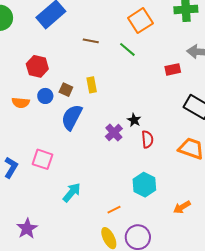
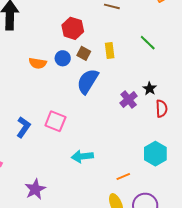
green line: (127, 49) -> (148, 43), moved
red hexagon: (37, 66) -> (73, 28), moved
cyan arrow: (72, 192) -> (82, 156), turned -140

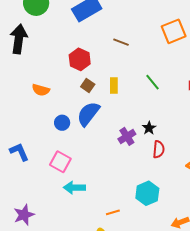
blue circle: (63, 58) -> (62, 123), moved
pink square: (55, 121) -> (60, 162), moved
blue L-shape: (23, 127) -> (19, 152), turned -65

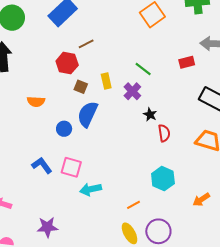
brown line: (121, 42) -> (86, 44), moved, turned -35
purple cross: (127, 136) -> (132, 91), moved
blue L-shape: (19, 152) -> (42, 165), moved
purple star: (24, 215) -> (47, 227), turned 30

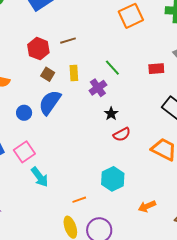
brown line: (86, 44) -> (68, 41), moved
red semicircle: (164, 133) -> (122, 134), turned 60
pink square: (71, 167) -> (24, 152), turned 30
cyan arrow: (91, 189) -> (40, 177), turned -125

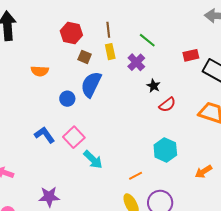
brown line: (68, 41) -> (108, 30), moved, turned -70
red rectangle: (156, 69) -> (191, 55), moved

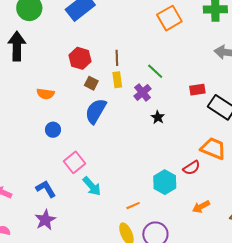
blue circle: (67, 99) -> (53, 130), moved
red semicircle: (167, 105) -> (192, 168), moved
blue L-shape: (44, 135) -> (46, 189), moved
purple star: (49, 197) -> (45, 220), turned -30

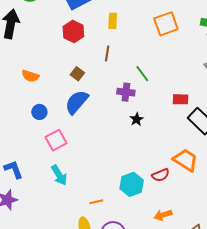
red hexagon: (80, 58) -> (73, 32), moved
yellow rectangle: (117, 80) -> (113, 21), moved
purple cross: (142, 92) -> (126, 92), turned 36
blue circle: (53, 130) -> (39, 112), moved
pink square: (74, 162) -> (56, 140), moved

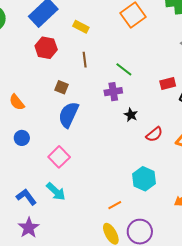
yellow rectangle: (113, 21) -> (81, 27), turned -49
orange semicircle: (30, 76) -> (17, 102), turned 48
blue circle: (39, 112) -> (22, 138), moved
cyan arrow: (59, 175) -> (56, 192), moved
red semicircle: (161, 175) -> (154, 134), moved

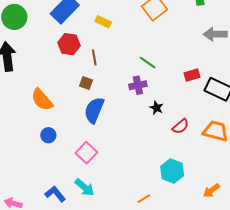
brown line: (85, 60) -> (94, 57), moved
orange semicircle: (17, 102) -> (42, 100), size x1.4

